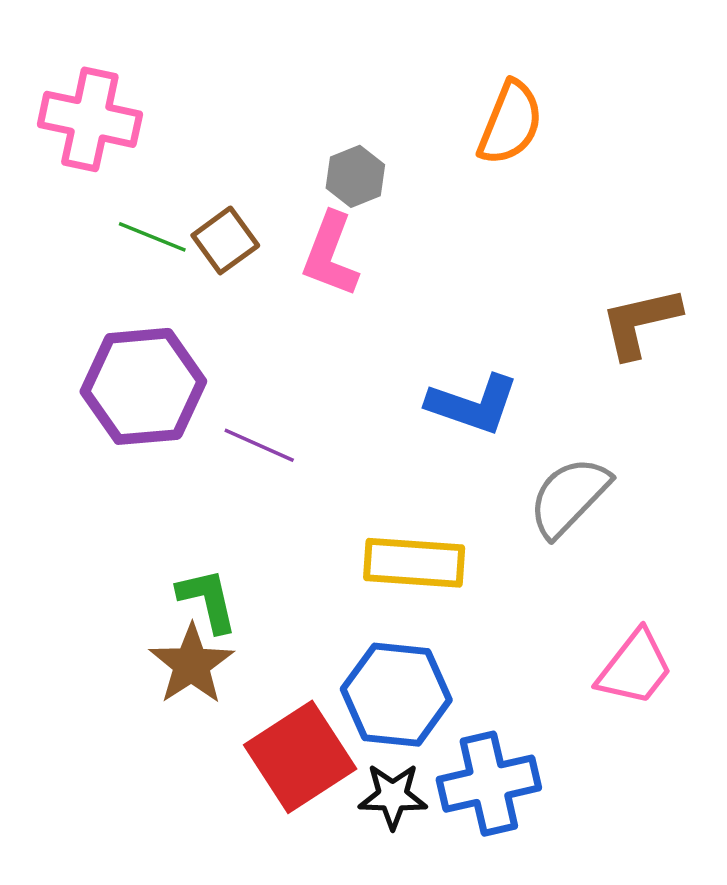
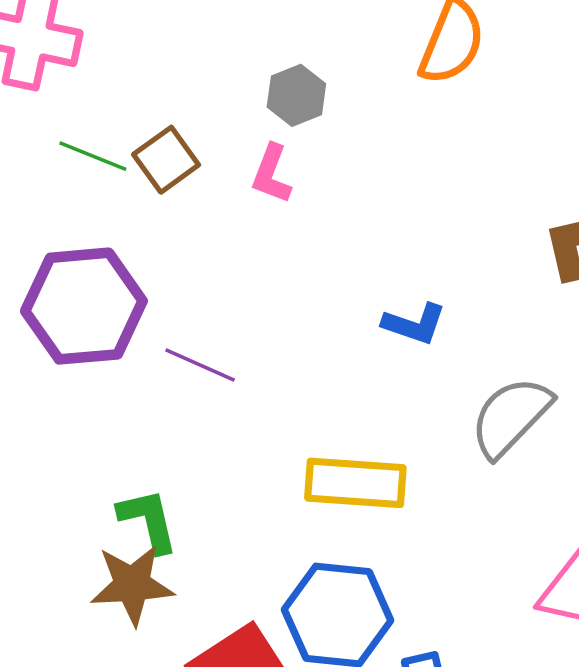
pink L-shape: (330, 255) -> (271, 174), size x0.7
blue L-shape: (473, 404) -> (414, 324), size x0.7
brown star: (191, 664) -> (132, 585), turned 30

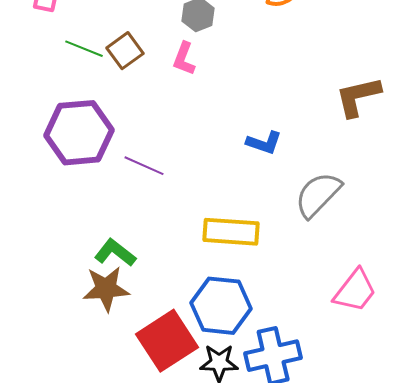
green L-shape: (148, 520) -> (115, 253), turned -39

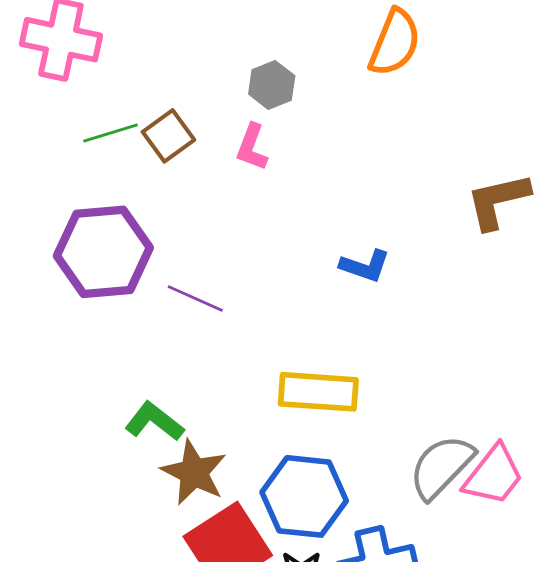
green line: (84, 49) -> (110, 133), turned -39
gray semicircle: (318, 195) -> (441, 467), moved
brown star: (106, 289) -> (194, 472), moved, turned 30

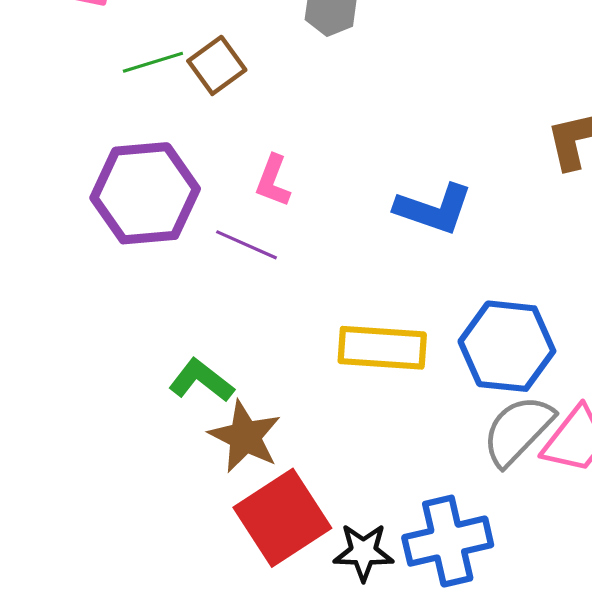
pink L-shape: (252, 147) -> (273, 181), moved
blue L-shape: (365, 266) -> (434, 209), size x1.4
blue hexagon: (304, 496) -> (507, 346), moved

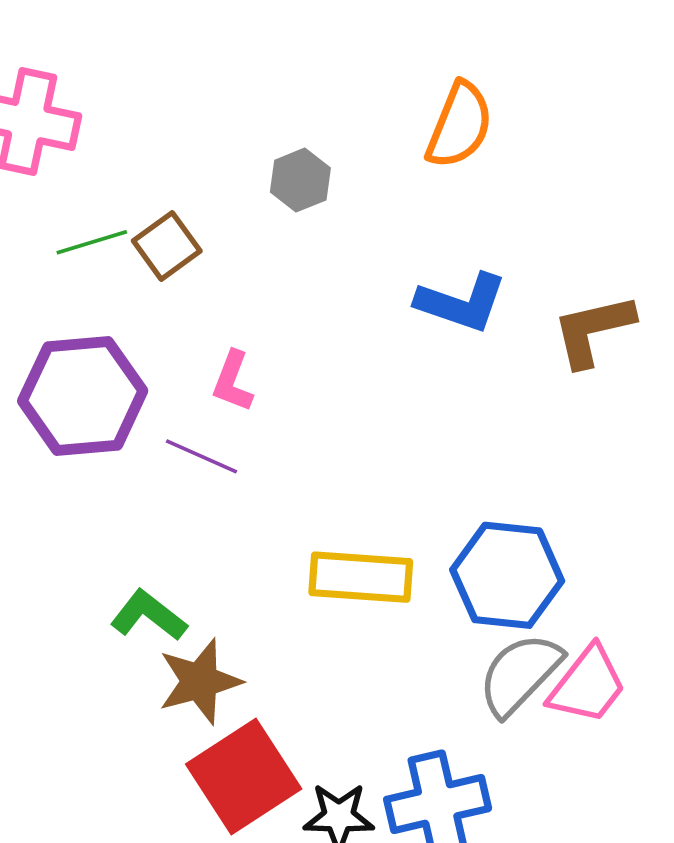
blue L-shape: (434, 209) -> (461, 303), moved
brown star: (245, 437) -> (200, 681), turned 30

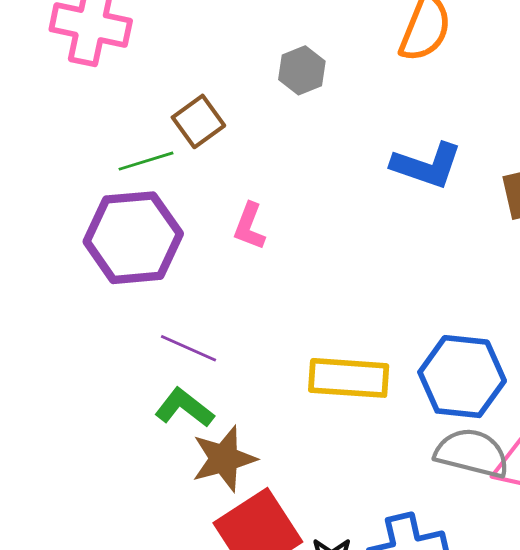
green line: (92, 242) -> (146, 161), moved
purple line: (202, 456) -> (188, 348), moved
gray semicircle: (520, 674) -> (472, 453), turned 60

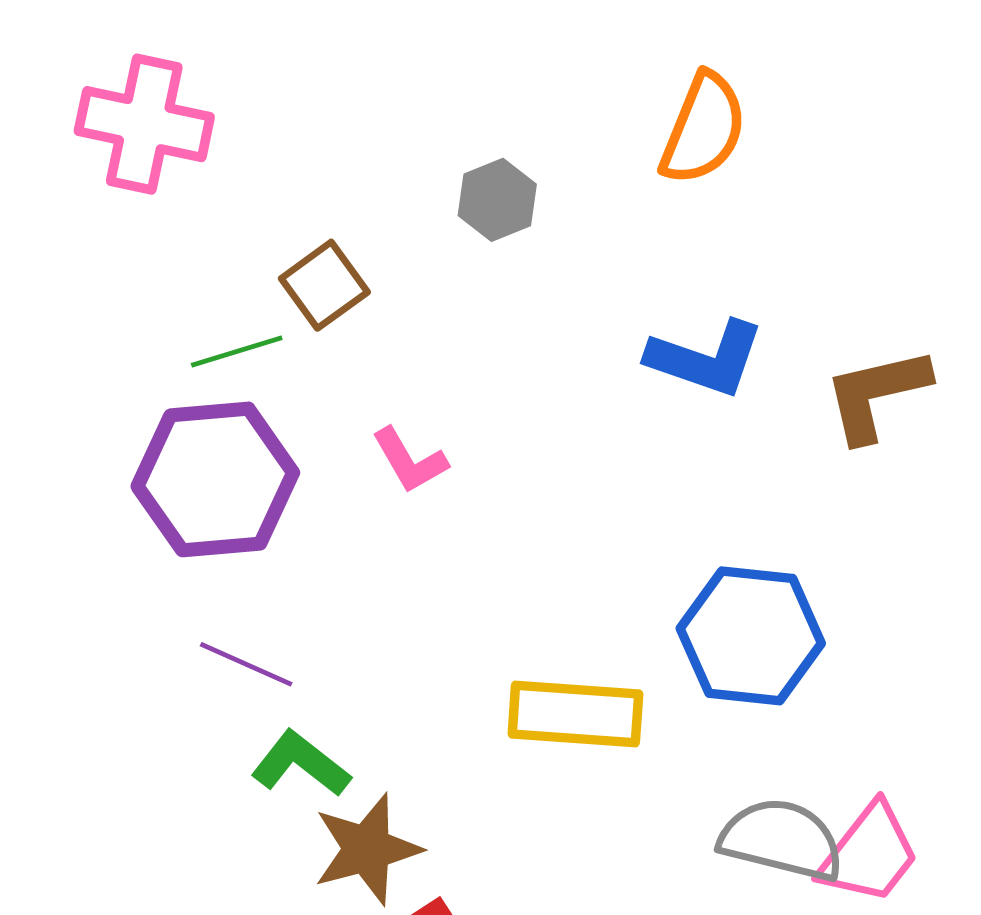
pink L-shape: (249, 226) -> (410, 461), turned -51
purple line: (188, 348) -> (246, 664), moved
blue hexagon: (462, 377) -> (751, 636), moved

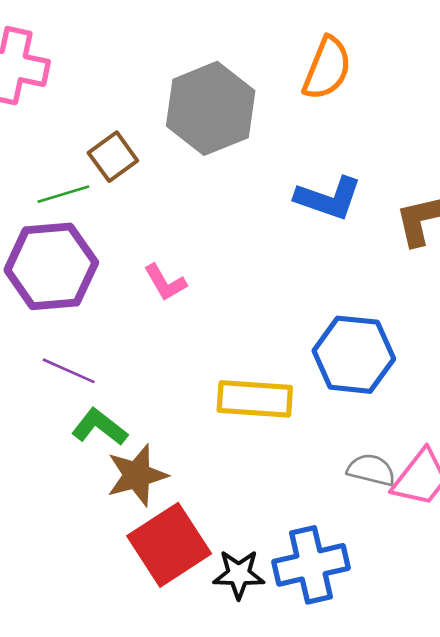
gray hexagon: (497, 200) -> (211, 108), size x2.0
pink L-shape: (410, 461) -> (165, 282), moved
gray semicircle: (782, 840) -> (371, 470), size x0.7

